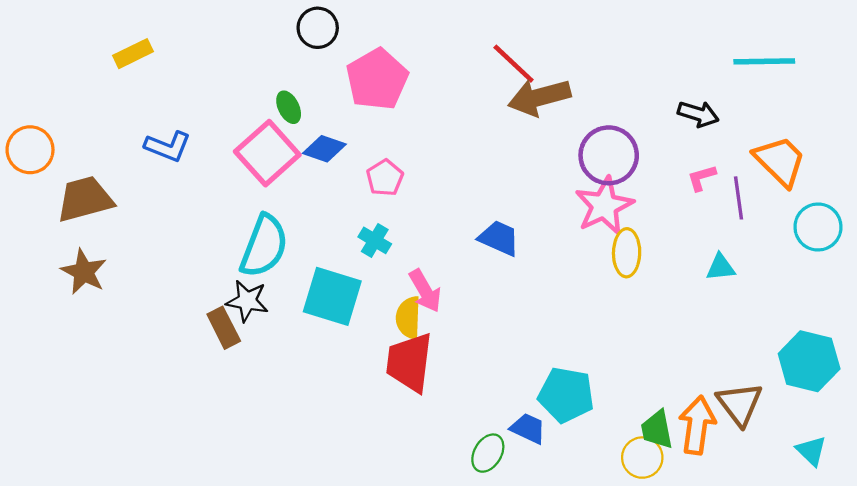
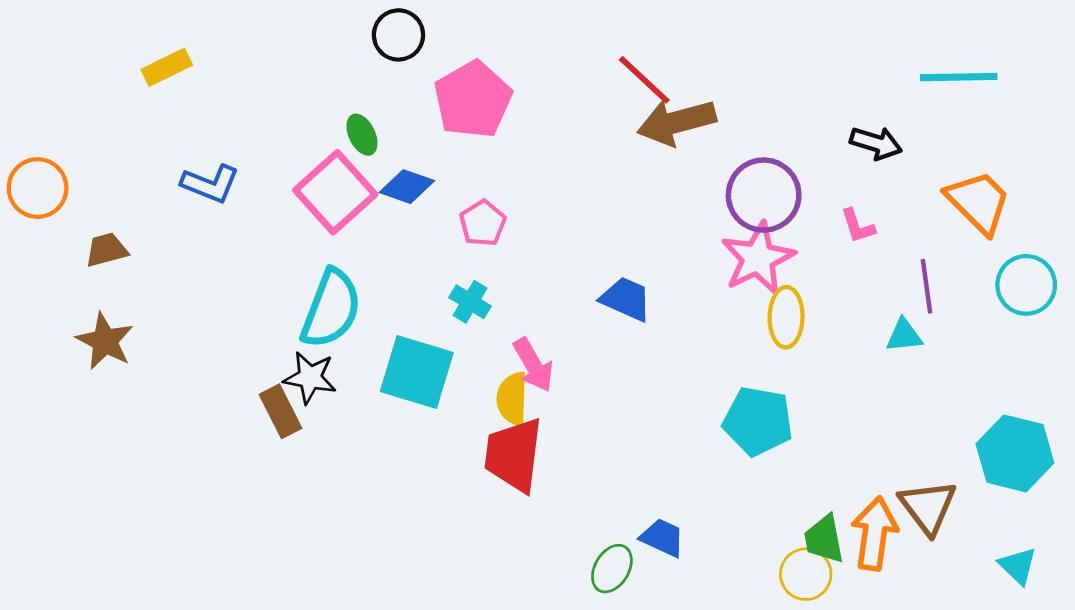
pink L-shape: (702, 178) -> (858, 226), moved, turned -92
purple line: (739, 198) -> (926, 286), moved
brown trapezoid: (85, 199) -> (106, 250), size x0.6
cyan pentagon: (566, 395) -> (758, 421), moved

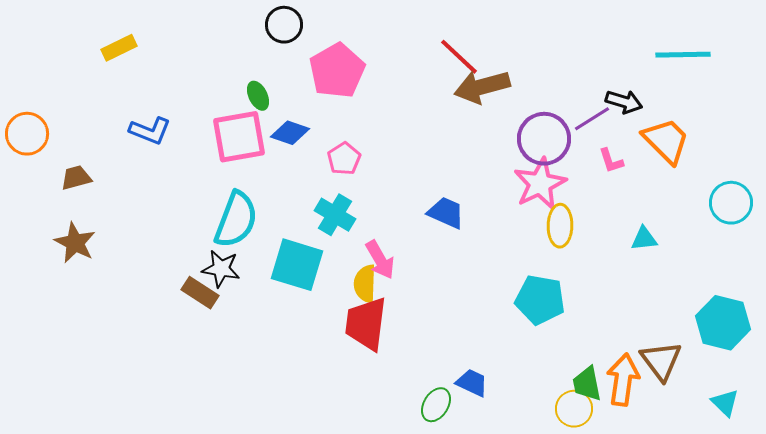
pink square: (335, 192) -> (239, 137), turned 32
orange trapezoid: (978, 202) -> (666, 141), moved
purple line: (926, 286) -> (592, 119), moved, turned 66
cyan cross: (470, 302) -> (335, 215), size x1.4
brown rectangle: (281, 411) -> (200, 293), turned -30

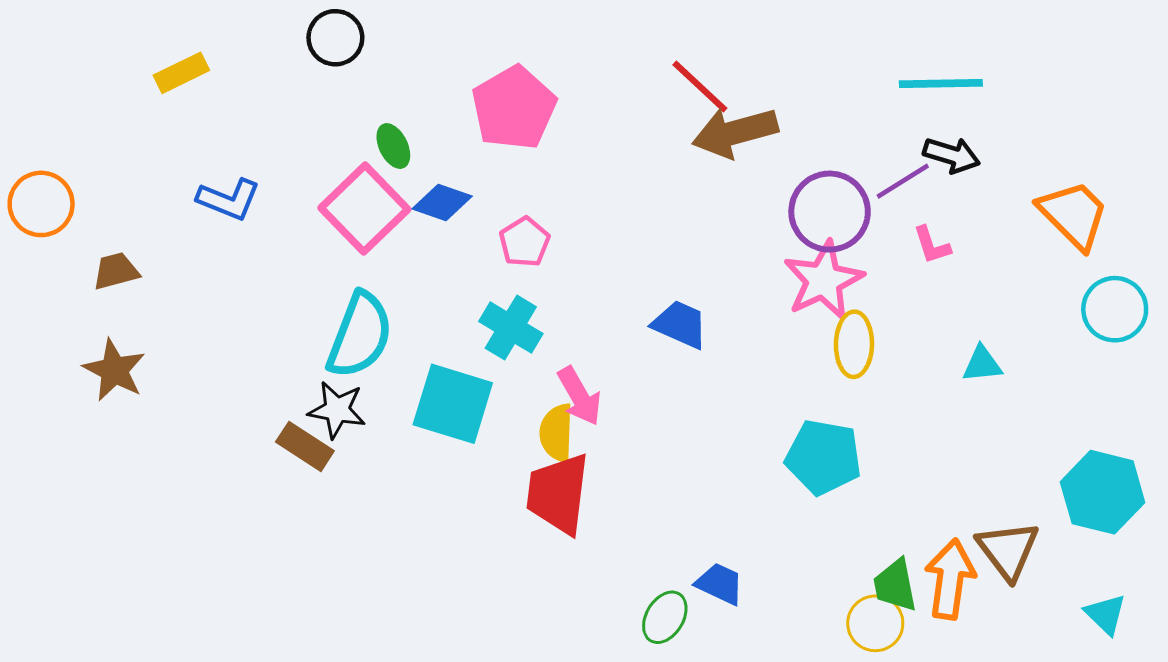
black circle: (284, 25) -> (335, 38), moved
cyan line: (683, 55) -> (941, 83), moved
pink square: (239, 137) -> (364, 209), turned -34
orange trapezoid: (666, 141) -> (1074, 215), moved

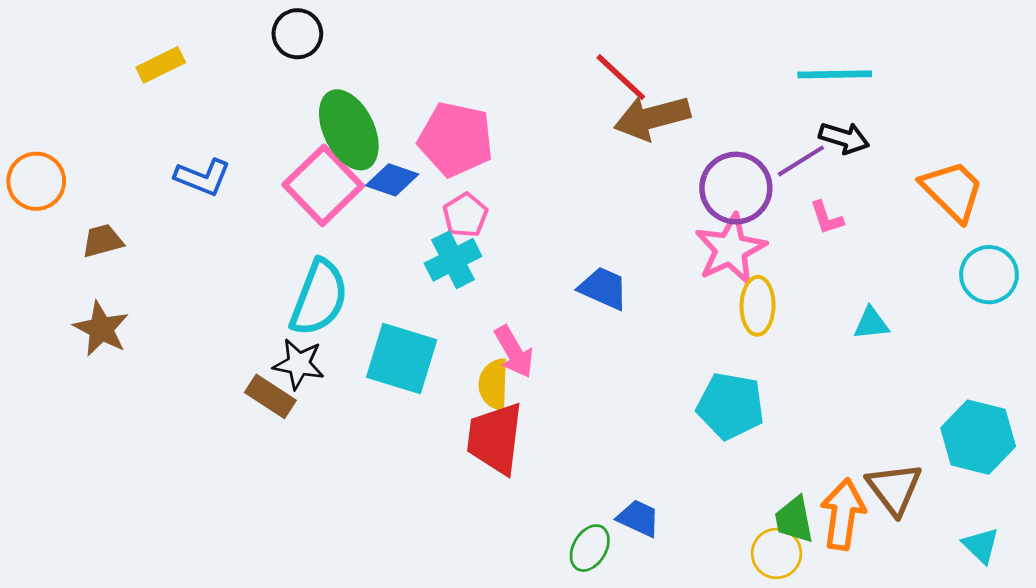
pink pentagon: (514, 108) -> (456, 139), moved, turned -30
green ellipse: (393, 146) -> (349, 130), size x2.0
cyan cross: (511, 327) -> (453, 260), moved, turned 32

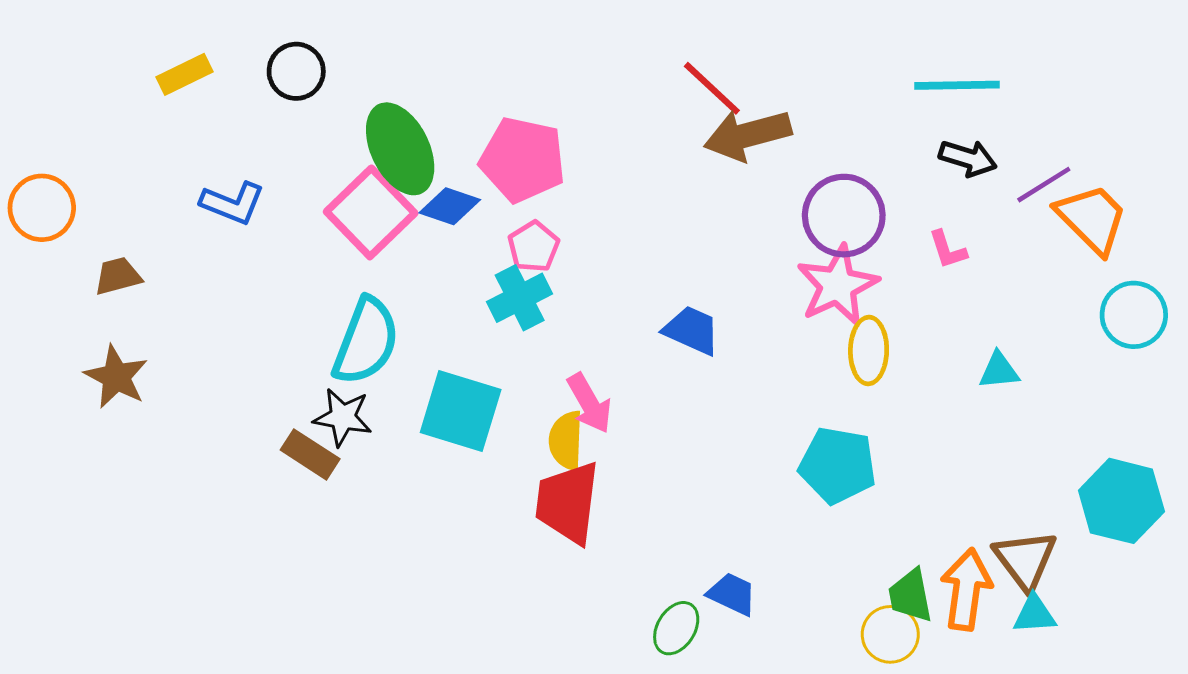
black circle: (297, 34) -> (296, 71), moved
purple line: (801, 161) -> (1044, 185), moved
cyan triangle: (981, 545) -> (1035, 614), moved, turned -48

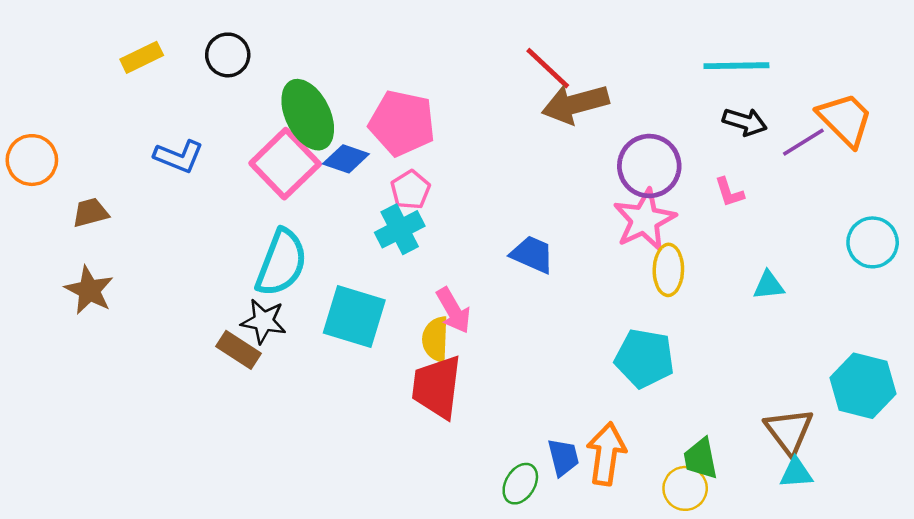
orange trapezoid: (1092, 219) -> (845, 119), moved
orange arrow: (966, 589) -> (606, 454), moved
blue trapezoid: (732, 594) -> (563, 457), turned 51

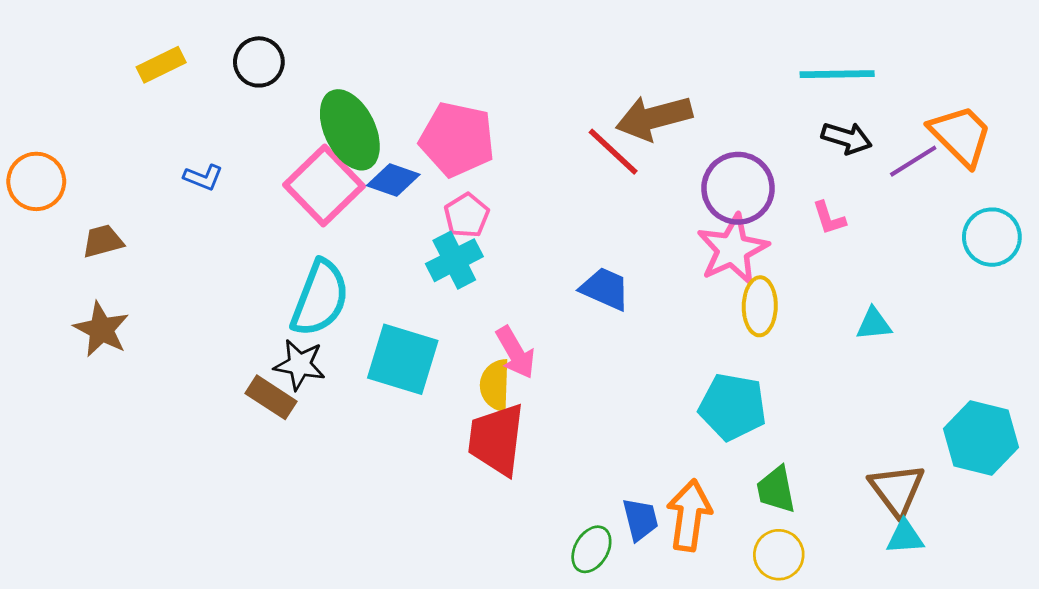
red line: (548, 68) -> (613, 152), moved
blue L-shape: (179, 156) -> (203, 177), size x0.7
cyan circle: (873, 242) -> (992, 237), moved
green trapezoid: (701, 459) -> (776, 490), moved

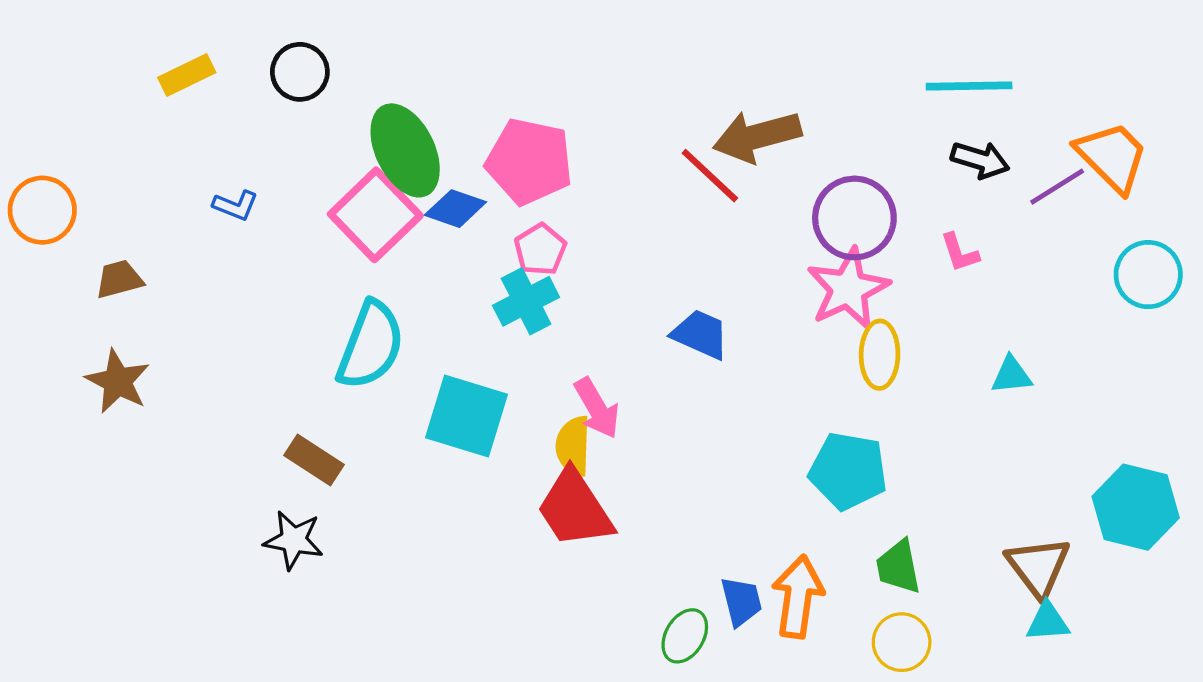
black star: (300, 365) -> (294, 540), moved
red trapezoid: (496, 439) -> (575, 509), turned -40

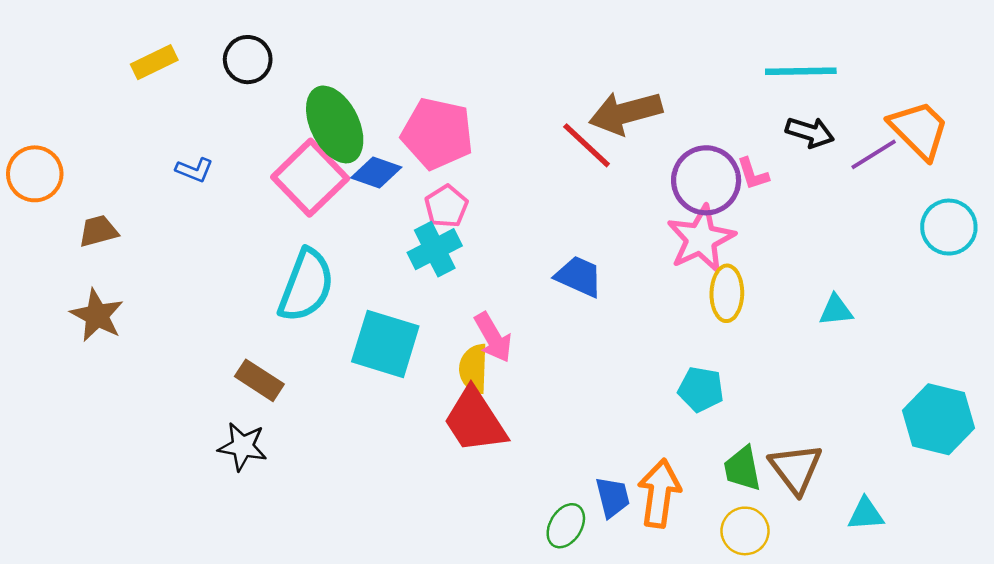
pink L-shape: (960, 253) -> (753, 174), moved
cyan pentagon: (848, 471) -> (701, 389), size x0.7
brown triangle: (1038, 567) -> (796, 469), moved

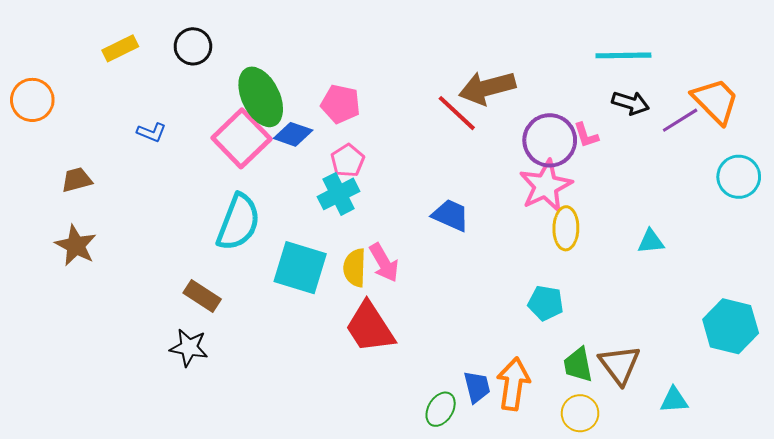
pink pentagon: (437, 134) -> (341, 104), size x0.7
orange circle: (35, 174) -> (32, 100), moved
yellow semicircle: (474, 369) -> (355, 268), moved

